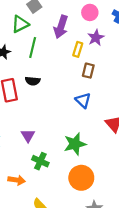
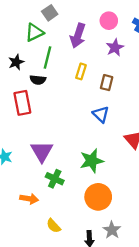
yellow rectangle: (78, 49) -> (81, 71), moved
black semicircle: (33, 81) -> (38, 80), moved
purple triangle: (28, 136) -> (42, 151), size x1.5

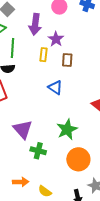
purple star: (115, 48) -> (56, 39), moved
blue triangle: (101, 114) -> (55, 87), moved
orange arrow: (29, 199) -> (21, 182), moved

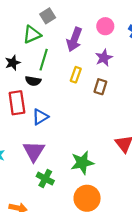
purple star: (56, 39) -> (104, 58), moved
blue triangle: (55, 87) -> (40, 117), moved, turned 42

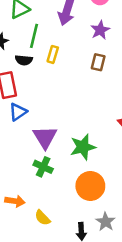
yellow rectangle: (76, 75) -> (53, 54), moved
blue triangle: (40, 117) -> (18, 112), moved
purple triangle: (34, 151) -> (45, 137), moved

